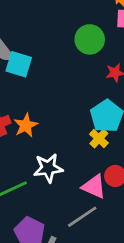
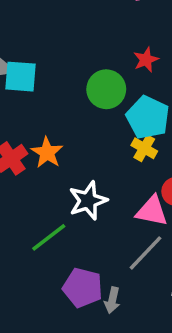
green circle: (90, 39) -> (106, 89), moved

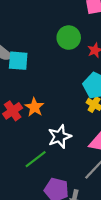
green circle: (106, 89) -> (69, 38), moved

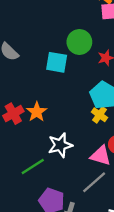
cyan square: (18, 61) -> (57, 62), moved

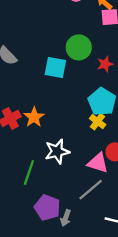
green line: (33, 167) -> (29, 172), turned -40

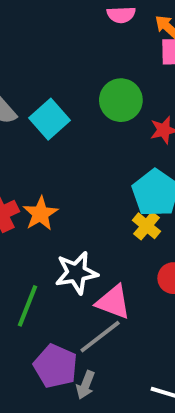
cyan square: (55, 68) -> (49, 119), moved, turned 35
pink triangle: (98, 163) -> (113, 302), moved
gray line: (91, 190) -> (100, 337), moved

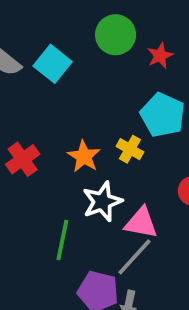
orange star: (40, 214) -> (84, 156), moved
yellow cross: (147, 226) -> (130, 149), moved

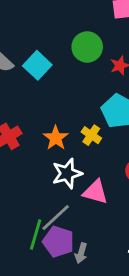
green line: (62, 240) -> (36, 235), moved
gray line: (134, 257) -> (56, 217), moved

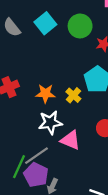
cyan square: (37, 65) -> (45, 23), moved
orange star: (56, 138) -> (45, 93), turned 30

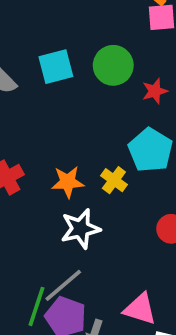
cyan square: (45, 23) -> (56, 67), turned 30
pink triangle: (70, 140) -> (140, 309), moved

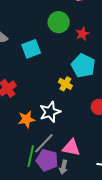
cyan square: (56, 67) -> (31, 49), moved
orange star: (68, 182) -> (26, 119), moved
pink triangle: (140, 309) -> (71, 148), moved

